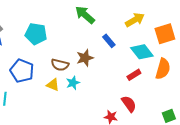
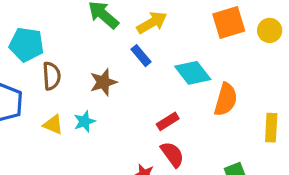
yellow arrow: (135, 20) -> (152, 23), moved
orange square: (165, 34) -> (229, 23), moved
brown semicircle: (60, 65) -> (52, 76), moved, turned -108
red rectangle: (134, 75) -> (168, 121), moved

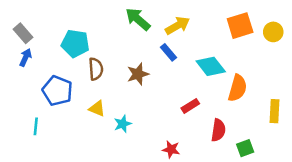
cyan star: (84, 121) -> (123, 124), moved
red semicircle: (172, 154) -> (218, 130), moved, turned 45

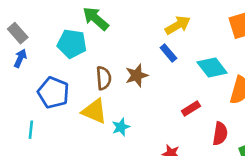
green arrow: (138, 19) -> (96, 19), moved
brown semicircle: (96, 69) -> (104, 78), moved
yellow triangle: (97, 109) -> (94, 111), size x1.5

